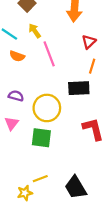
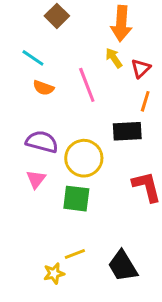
yellow arrow: (35, 31) -> (114, 58), moved
purple semicircle: (16, 96) -> (42, 142), size x1.5

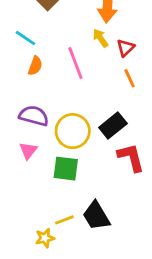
orange semicircle: (43, 88) -> (35, 66), turned -90
orange line: (145, 101) -> (130, 78), turned -42
black rectangle: (127, 131) -> (113, 126), moved, turned -36
black trapezoid: (123, 266) -> (96, 216), moved

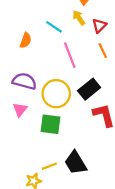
cyan line: (25, 38) -> (54, 27), moved
pink line: (75, 63) -> (70, 55), moved

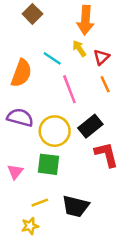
orange semicircle: (26, 40) -> (21, 73), size x1.6
pink triangle: (20, 110) -> (15, 172), moved
black trapezoid: (75, 163) -> (76, 206), turned -45
yellow line: (49, 166) -> (40, 203), moved

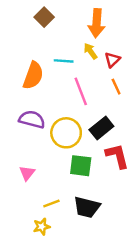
cyan line: (52, 58) -> (64, 61), turned -30
green square: (48, 164) -> (81, 166), moved

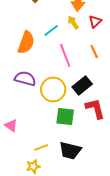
red triangle: (112, 60) -> (95, 21), moved
cyan line: (64, 61) -> (51, 30), turned -42
pink triangle: (27, 173) -> (11, 125), moved, turned -32

